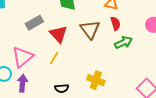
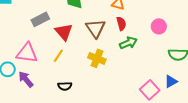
pink triangle: (22, 57) -> (27, 53), turned 45
yellow cross: (96, 80) -> (97, 58), moved
purple arrow: (22, 83) -> (26, 79), turned -48

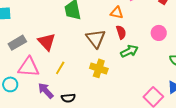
gray rectangle: (40, 19) -> (17, 43), moved
red triangle: (64, 32) -> (47, 42), moved
purple arrow: (26, 79) -> (46, 91), moved

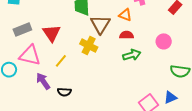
red semicircle: (121, 32) -> (127, 35), turned -80
brown triangle: (96, 39) -> (100, 24), moved
yellow cross: (99, 68) -> (89, 46), moved

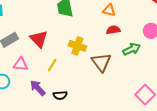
brown triangle: (100, 24) -> (101, 62), moved
pink triangle: (30, 55) -> (21, 64), size x0.7
green arrow: (132, 55) -> (132, 49), moved

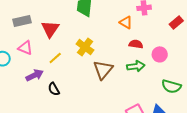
red semicircle: (113, 30) -> (136, 44), moved
purple arrow: (38, 88) -> (35, 75), turned 90
black semicircle: (60, 95) -> (54, 89), turned 48

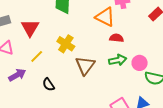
orange triangle: (126, 22) -> (105, 17), size x1.5
pink circle: (160, 54) -> (140, 63), moved
black semicircle: (54, 89) -> (48, 85), moved

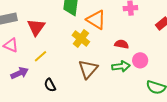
orange triangle: (105, 17) -> (96, 20), moved
yellow cross: (66, 44) -> (81, 39), moved
pink circle: (140, 63) -> (140, 60), moved

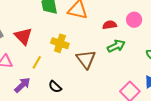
yellow cross: (81, 39) -> (60, 43), moved
pink circle: (140, 60) -> (134, 20), moved

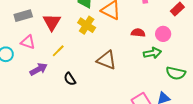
yellow cross: (60, 43) -> (87, 25), moved
green arrow: (116, 46) -> (152, 53), moved
brown triangle: (86, 59) -> (107, 60), turned -45

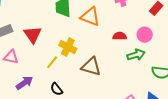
yellow cross: (87, 25) -> (68, 47), moved
yellow line: (58, 51) -> (52, 62), moved

